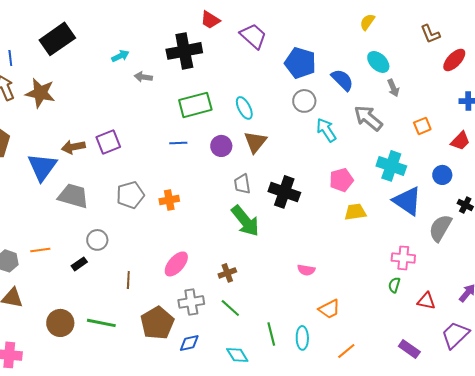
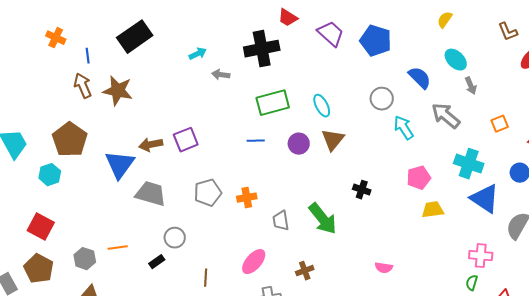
blue pentagon: (300, 63) -> (376, 41), moved
gray trapezoid: (242, 184) -> (281, 221), moved
black cross: (284, 192) -> (362, 190), size x0.6

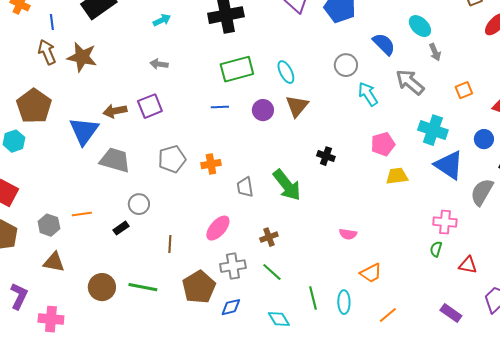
gray arrow: (221, 75) -> (159, 64), moved

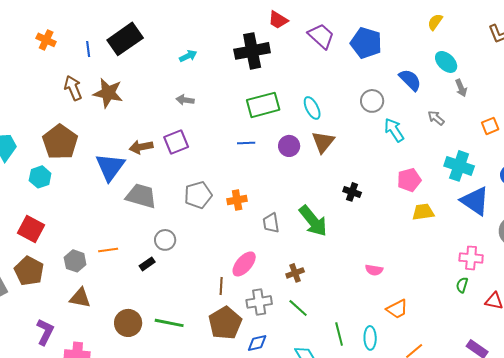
blue line: (52, 22) -> (88, 49), moved
gray arrow: (410, 82) -> (436, 118), size x0.6
brown line: (170, 244) -> (221, 286), moved

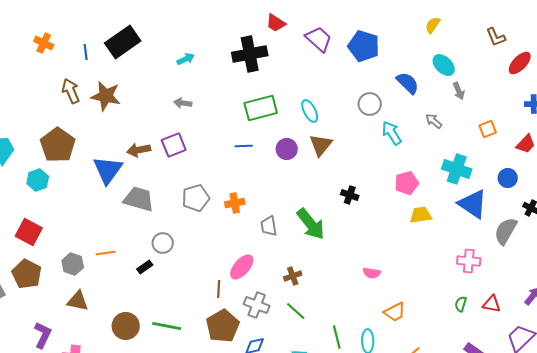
green semicircle: (462, 285) -> (461, 304), moved
gray cross: (259, 302) -> (257, 305), turned 30

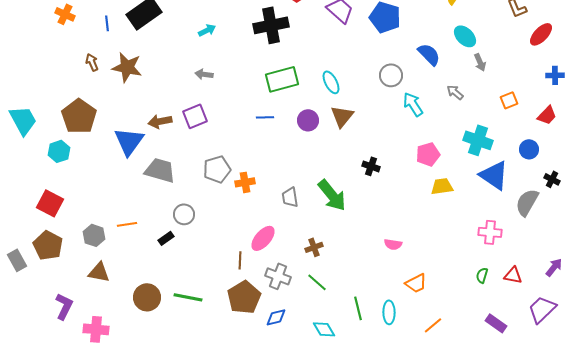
brown arrow: (71, 91) -> (92, 62), size x0.7
orange cross: (235, 203) -> (245, 182), moved

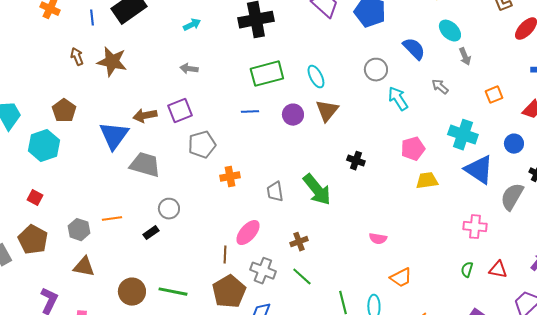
brown pentagon: (79, 116) -> (64, 111), size x0.7
cyan hexagon: (59, 151) -> (44, 146), size x1.4
gray pentagon: (217, 169) -> (202, 145), moved
red square: (50, 203) -> (35, 198), size x0.6

